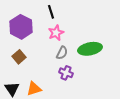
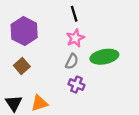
black line: (51, 12) -> (74, 14), moved
pink star: (56, 33) -> (75, 38), moved

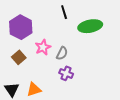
pink star: (75, 38) -> (43, 47), moved
green ellipse: (104, 57) -> (90, 26), moved

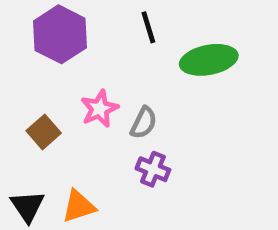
purple hexagon: (21, 27) -> (60, 34), moved

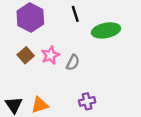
brown square: (44, 132) -> (26, 55), moved
purple cross: (153, 169) -> (87, 101), moved, turned -35

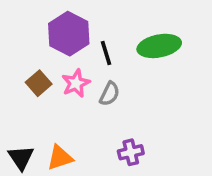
black line: (75, 14) -> (106, 53), moved
purple hexagon: (30, 17) -> (69, 34), moved

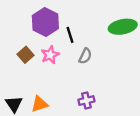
green ellipse: (159, 46) -> (123, 27), moved
gray semicircle: (110, 94) -> (85, 56), moved

